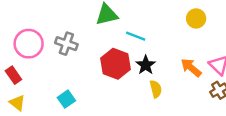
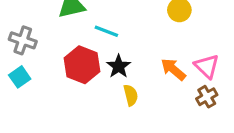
cyan square: (66, 99) -> (20, 77), moved

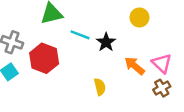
red hexagon: (82, 65) -> (44, 58), moved
black star: (119, 66) -> (106, 42), moved

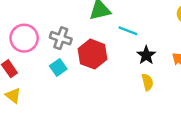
black star: (106, 42) -> (146, 55), moved

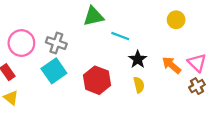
red hexagon: (93, 54) -> (97, 80), moved
cyan square: (58, 67) -> (54, 71), size x1.5

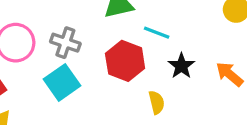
red hexagon: (97, 80) -> (125, 61), moved
yellow semicircle: (139, 85) -> (157, 102), moved

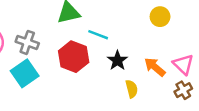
yellow semicircle: (157, 102) -> (132, 89), moved

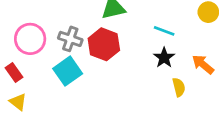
cyan line: (98, 35) -> (164, 31), moved
red hexagon: (74, 57) -> (104, 44), moved

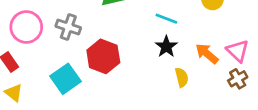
red hexagon: (104, 44) -> (103, 56), moved
cyan square: (68, 71) -> (65, 79), moved

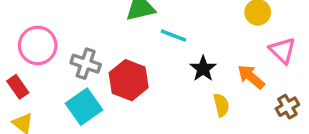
cyan line: (166, 19) -> (173, 36), moved
gray cross: (68, 27) -> (86, 64), moved
pink triangle: (238, 51) -> (282, 50), moved

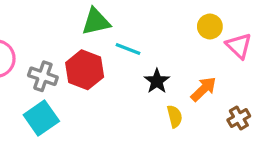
pink triangle: (282, 50) -> (239, 46), moved
orange arrow: (251, 77) -> (203, 89), turned 96
red hexagon: (129, 80) -> (85, 70), moved

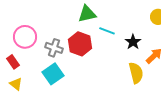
black star: (157, 81) -> (133, 42), moved
yellow semicircle: (175, 116) -> (136, 73), size x1.5

